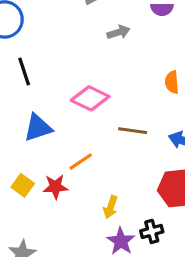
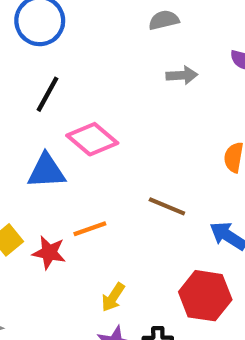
black line: (24, 72) -> (47, 94), turned 32
pink diamond: (90, 98) -> (92, 139), moved

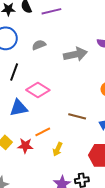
gray semicircle: (164, 20) -> (39, 45), moved
gray arrow: (182, 75) -> (75, 54), size x1.6
yellow arrow: (113, 297) -> (58, 149), moved

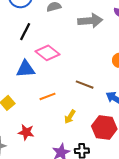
red star: (25, 146) -> (26, 132), moved
yellow arrow: (58, 149) -> (70, 117), moved

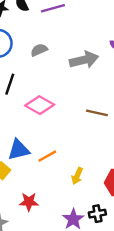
blue triangle: (26, 69) -> (19, 150), moved
brown line: (85, 85) -> (97, 113), moved

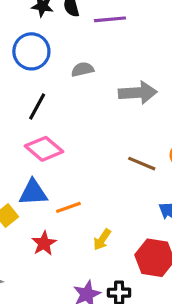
pink diamond: (40, 105) -> (44, 149), moved
red star: (29, 202) -> (44, 243), moved, turned 30

